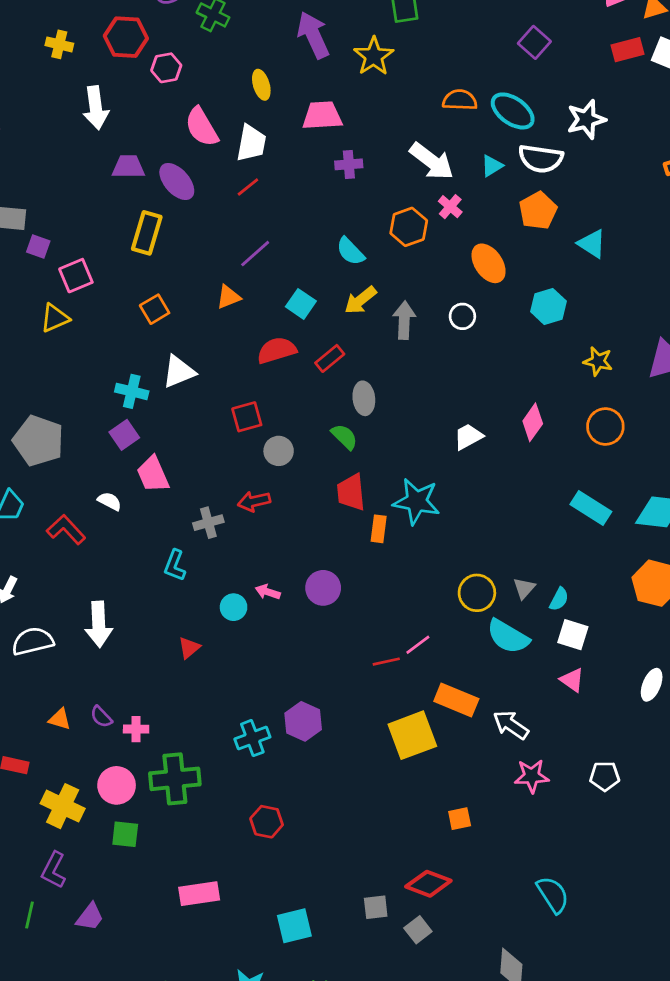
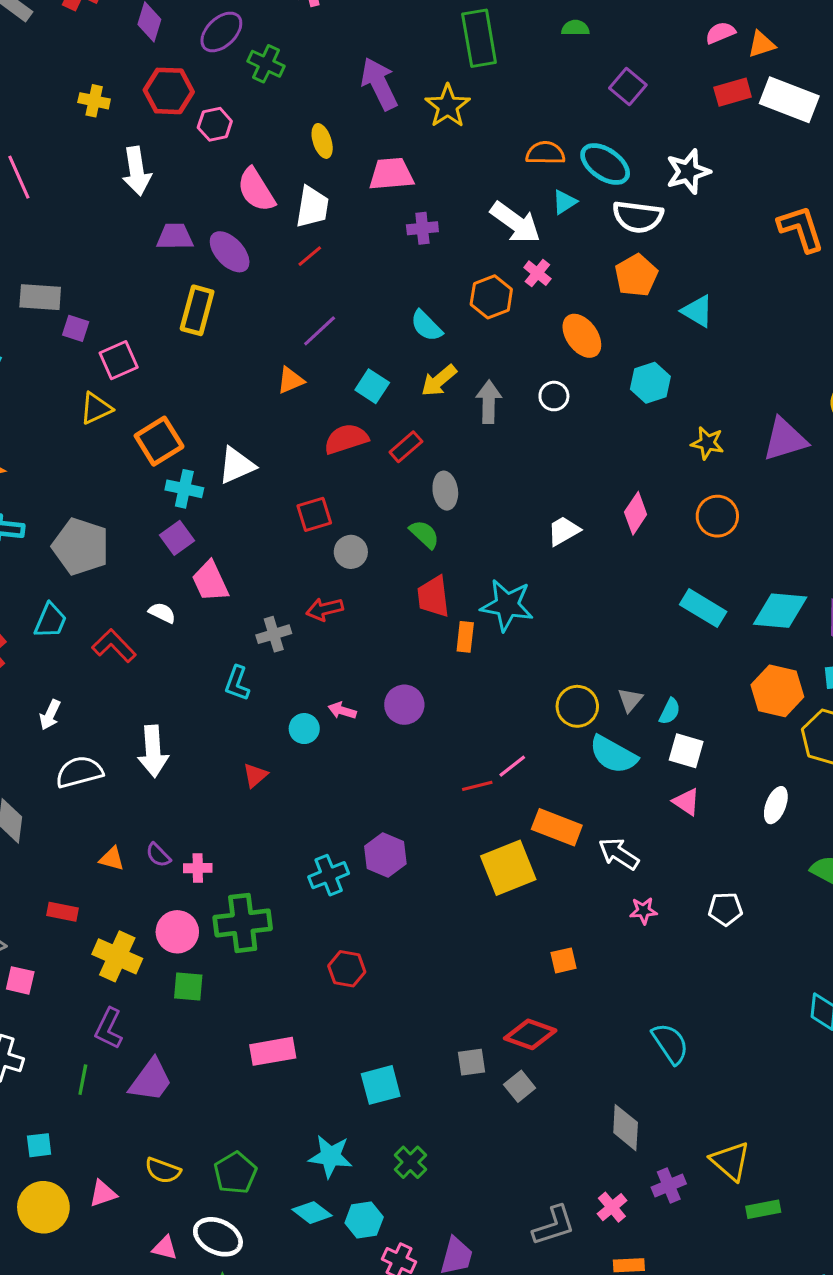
cyan triangle: (492, 166) -> (564, 202), moved
orange square: (155, 309) -> (159, 441), moved, size x1.4
pink star: (532, 776) -> (643, 911), size x0.7
purple trapezoid: (90, 917) -> (151, 1080), size x1.4

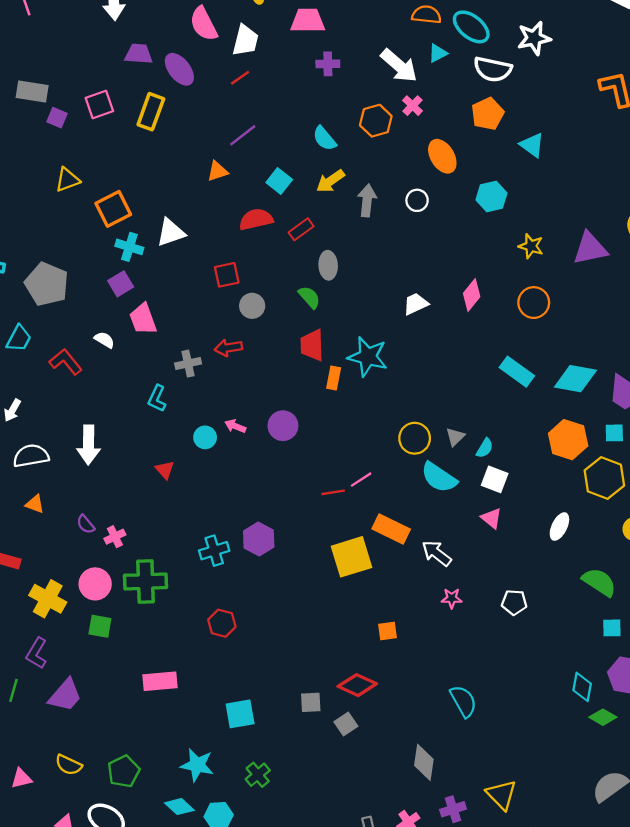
pink square: (119, 360) -> (99, 104), moved
red triangle: (255, 775) -> (165, 470), turned -36
orange triangle: (112, 859) -> (35, 504), moved
pink cross: (198, 868) -> (115, 537), turned -30

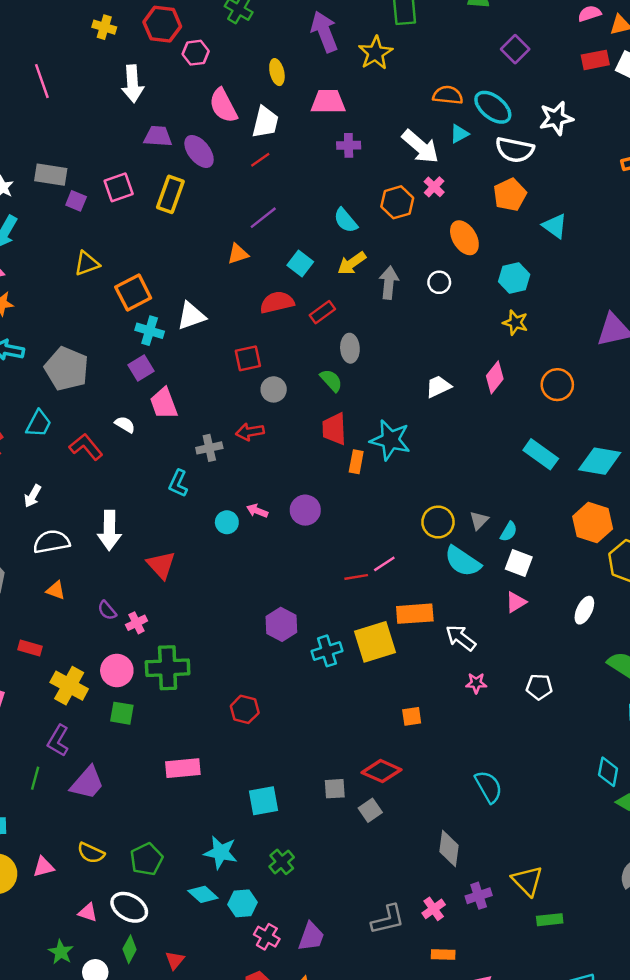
yellow star: (531, 246) -> (515, 323), moved
red triangle: (165, 470) -> (161, 565), moved, size x1.5
pink triangle: (492, 518) -> (516, 602), turned 50
orange rectangle: (391, 529) -> (415, 614), turned -30
cyan cross: (214, 551) -> (327, 651), moved

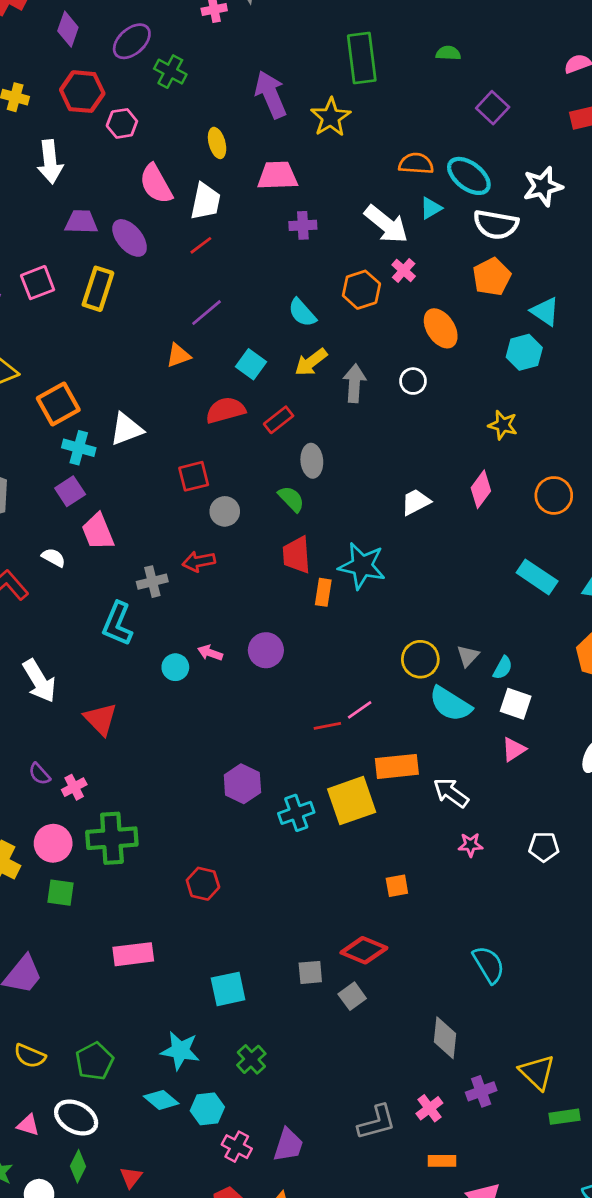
cyan hexagon: (514, 278) -> (524, 352), moved
cyan L-shape: (178, 483) -> (117, 624), size x1.4
white arrow: (109, 530) -> (39, 681), turned -30

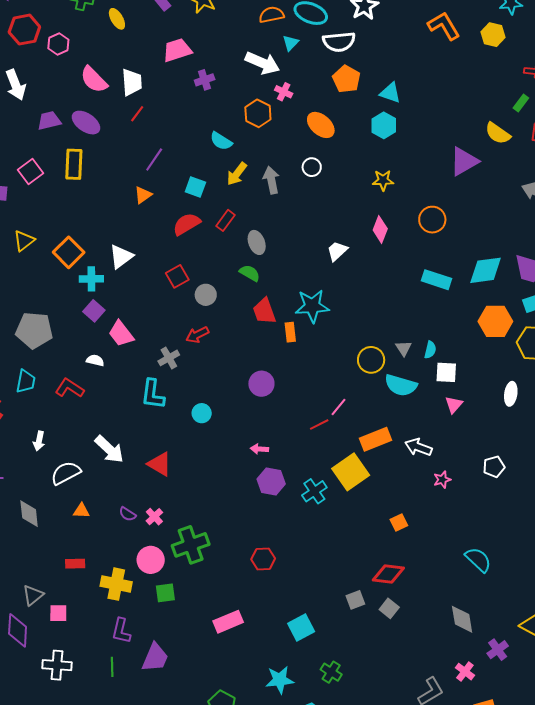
yellow ellipse: (217, 143) -> (117, 19), moved
pink arrow: (210, 653) -> (259, 449), moved

